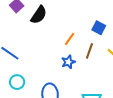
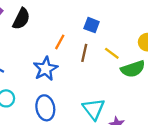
blue star: (68, 62) -> (46, 69), moved, size x1.5

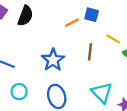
orange line: (60, 42) -> (72, 23), moved, turned 40
brown line: (84, 53) -> (90, 52), moved

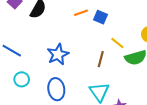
orange line: (72, 23) -> (81, 13), moved
brown line: (90, 52) -> (101, 59), moved

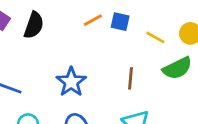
yellow line: (117, 43) -> (155, 37), moved

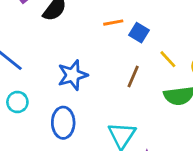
brown line: (130, 78) -> (133, 77), moved

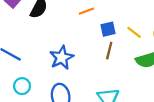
blue square: (139, 33) -> (108, 29), moved, turned -35

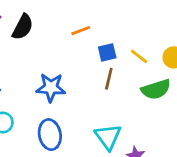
blue star: (62, 58) -> (51, 88), turned 30

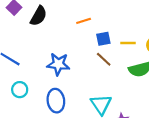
yellow line: (139, 56) -> (128, 43), turned -40
brown line: (109, 79) -> (104, 59), turned -63

